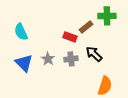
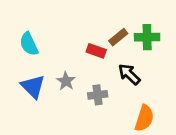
green cross: (107, 16) -> (147, 37), moved
gray cross: (71, 59) -> (98, 95), moved

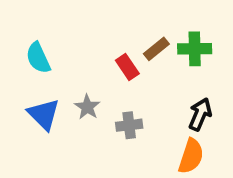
red rectangle: (96, 51) -> (127, 67), turned 36
black arrow: (129, 74) -> (200, 114), moved, turned 70

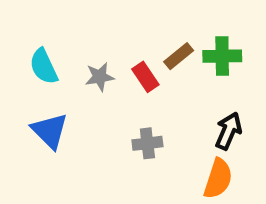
gray star: (87, 107) -> (100, 77), moved, turned 30

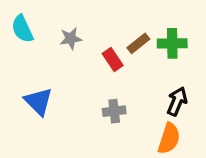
cyan semicircle: (44, 66) -> (22, 29), moved
gray star: (100, 77) -> (71, 39), moved

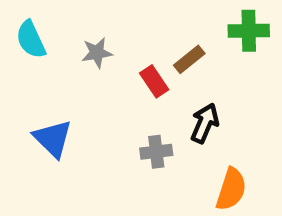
green cross: (172, 43) -> (249, 31), moved
black arrow: (177, 101) -> (205, 123), moved

